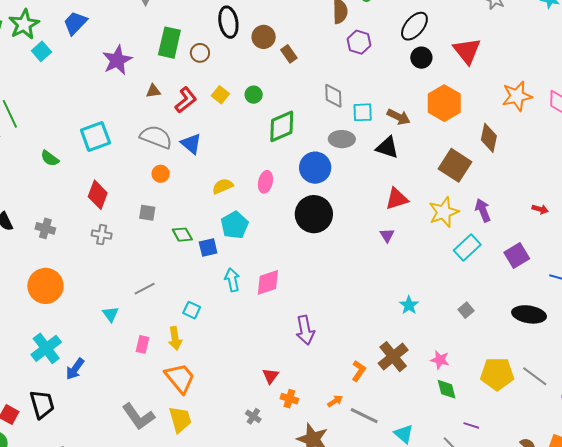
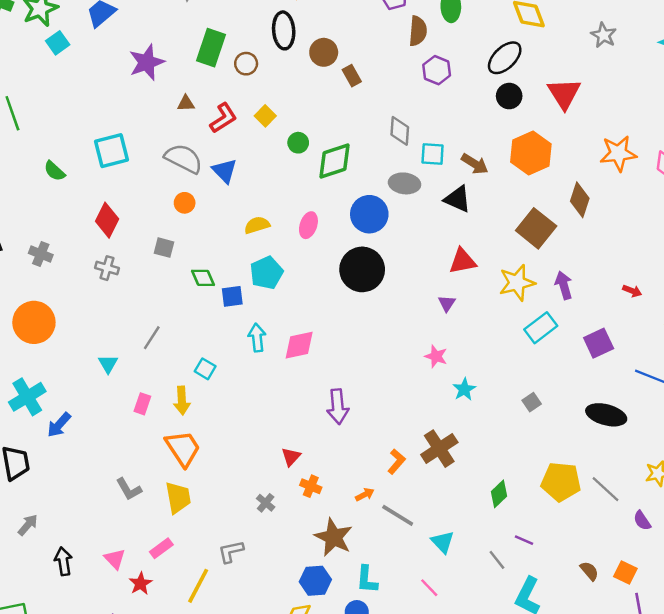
green circle: (254, 95) -> (298, 143), moved
gray line: (145, 289) -> (152, 338), turned -35
pink star: (440, 360) -> (436, 356), moved
green diamond: (447, 389) -> (499, 494), turned 55
gray L-shape: (138, 417) -> (129, 489), size x0.7

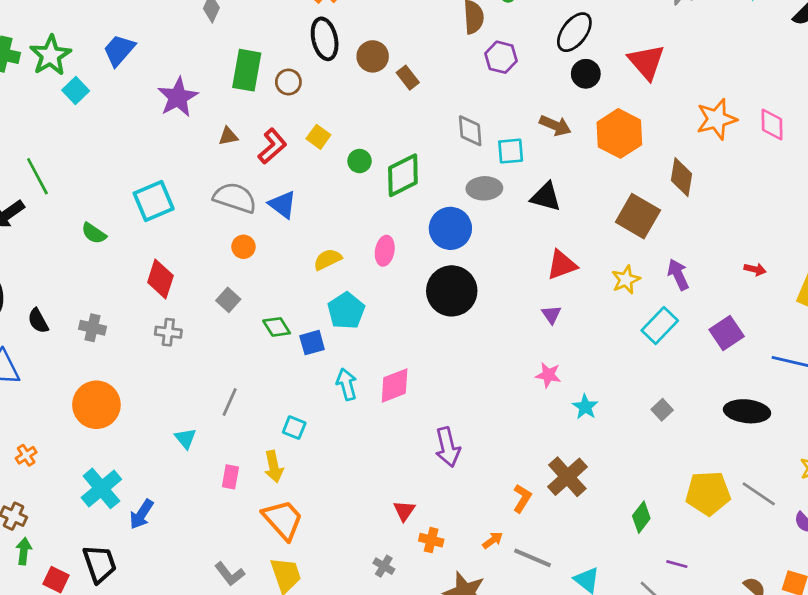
brown arrow: (475, 164) -> (555, 125), moved
gray square: (164, 248) -> (228, 300), turned 36
yellow star: (517, 283) -> (626, 280), size x0.7

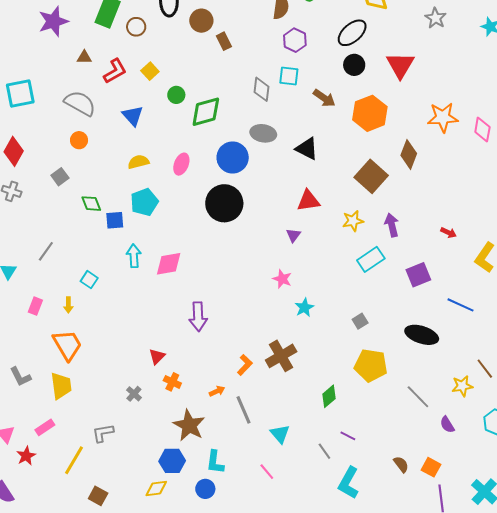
cyan square: (511, 151) -> (289, 76), moved
blue triangle: (282, 204) -> (133, 116), moved
yellow arrow: (274, 467) -> (68, 305), size x0.7
yellow pentagon: (708, 493) -> (371, 365), moved
gray line: (532, 558) -> (244, 410), turned 32

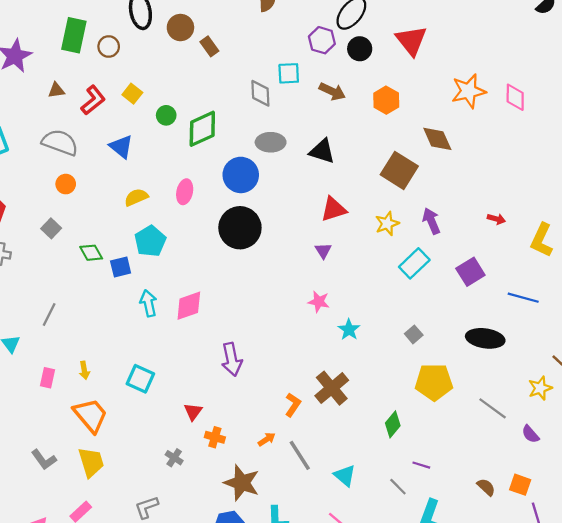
purple hexagon: (295, 40) -> (322, 40), moved
orange hexagon: (370, 113) -> (386, 100), size x0.7
brown diamond: (409, 154) -> (437, 139), turned -36
cyan square: (89, 280) -> (140, 379), moved, size x1.4

